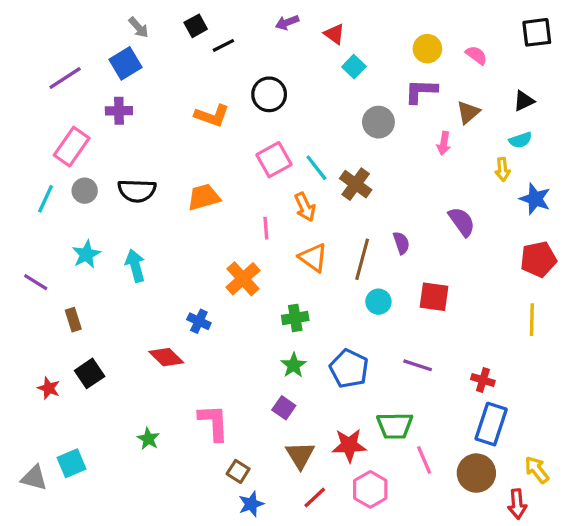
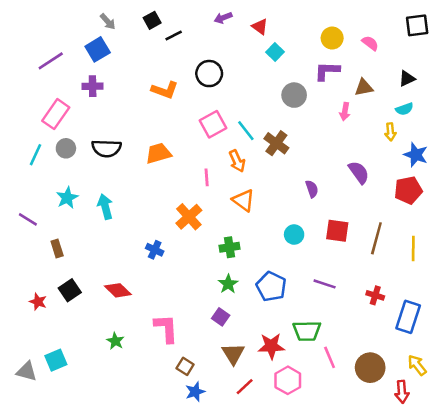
brown triangle: (468, 112) -> (364, 87), turned 30
brown line: (362, 259) -> (376, 238), moved
red pentagon: (538, 259) -> (408, 190), moved
red diamond: (166, 357) -> (118, 290), moved
blue rectangle: (491, 424) -> (408, 317), moved

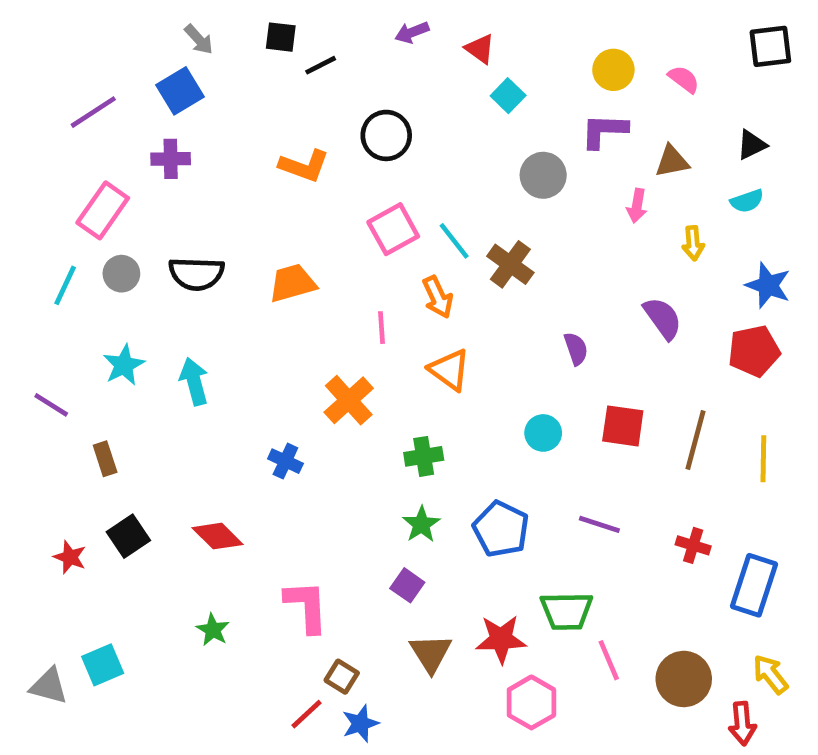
black square: (152, 20) -> (281, 37), turned 36
yellow arrow: (390, 132) -> (693, 243), moved
red line: (245, 387) -> (307, 714), moved

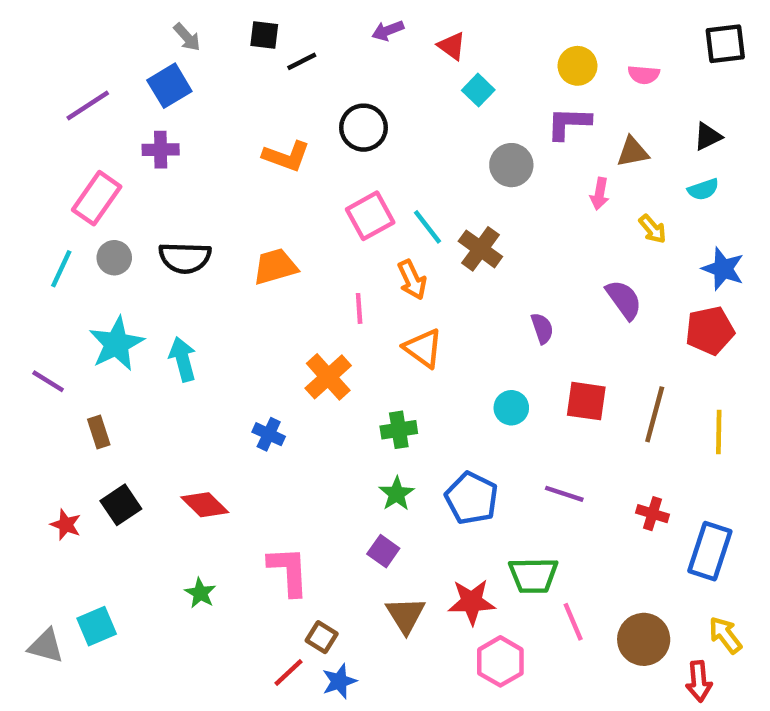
pink semicircle: (684, 79) -> (644, 75), turned 148
yellow arrow: (693, 243) -> (652, 229), turned -36
cyan star: (124, 365) -> (116, 344), size x1.4

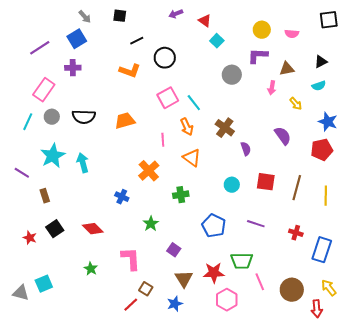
black line: (302, 61) -> (137, 41), moved
brown cross: (480, 249) -> (225, 128), moved
green star: (397, 494) -> (151, 224), moved
blue star: (339, 681) -> (175, 304), moved

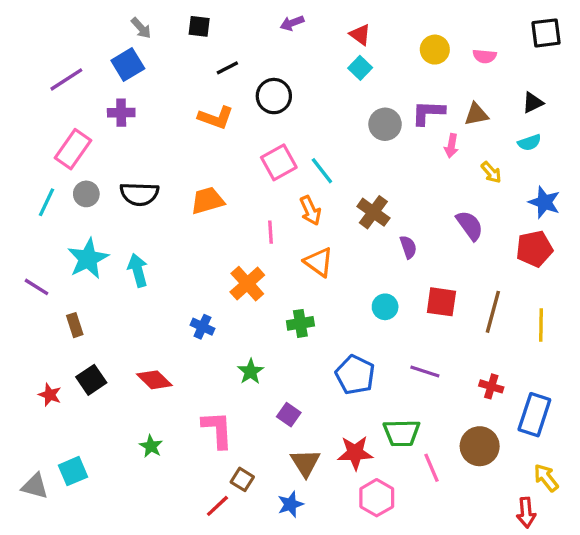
red triangle: (205, 21) -> (360, 35), moved
purple L-shape: (258, 56) -> (428, 113), moved
brown circle: (292, 290) -> (480, 446), moved

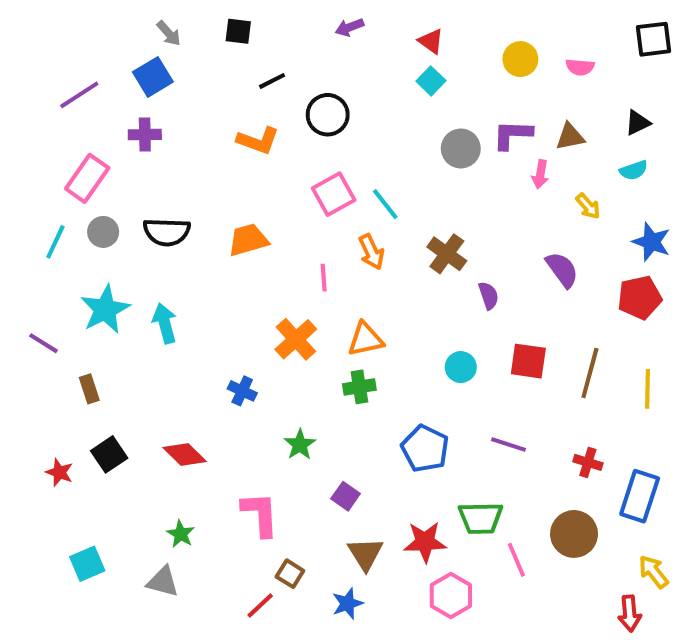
orange triangle: (319, 262) -> (365, 339), moved, turned -48
gray triangle: (35, 486) -> (163, 582), moved

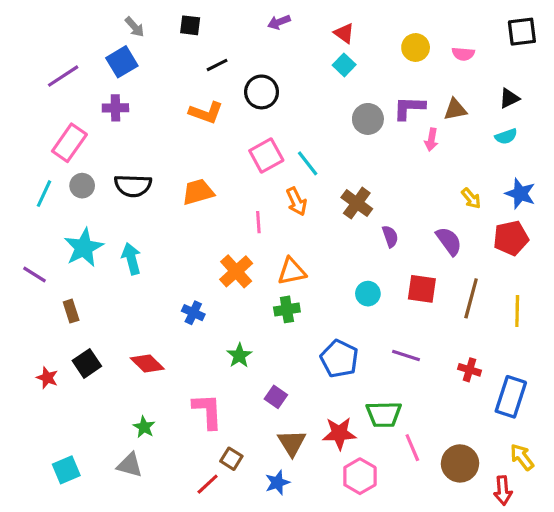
yellow arrow: (588, 206) -> (471, 198), moved
purple semicircle: (562, 270) -> (449, 241), moved
brown circle: (574, 534) -> (460, 463), moved
cyan square: (87, 564) -> (66, 470), moved

